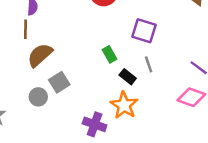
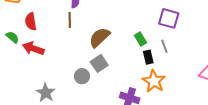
brown semicircle: (40, 55) -> (99, 37), moved
gray line: (149, 64) -> (164, 46), moved
black rectangle: (128, 77) -> (148, 57), moved, turned 40

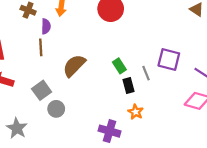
purple square: (169, 18) -> (169, 59), moved
gray square: (99, 63) -> (42, 90), moved
orange star: (154, 81) -> (136, 112), size x0.6

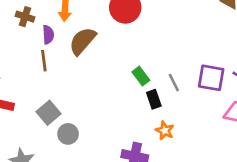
purple square: (169, 59) -> (211, 78), moved
brown semicircle: (74, 66) -> (82, 41), moved

